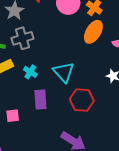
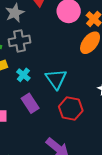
purple rectangle: (40, 100) -> (30, 103), turned -36

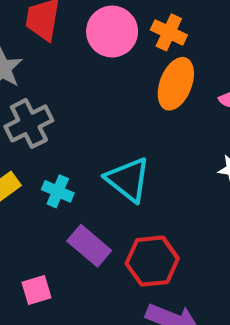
red hexagon: (71, 109) -> (152, 261), moved

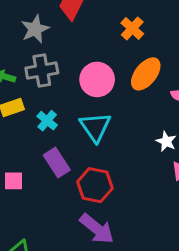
pink circle: (112, 32) -> (97, 79), moved
orange cross: (169, 32) -> (132, 28), moved

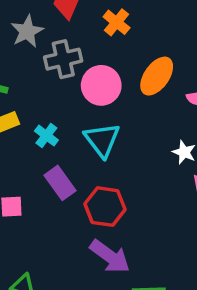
orange cross: (132, 28) -> (117, 22), moved
gray cross: (42, 71) -> (63, 59), moved

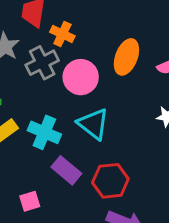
orange cross: (117, 22) -> (62, 34), moved
cyan cross: (46, 136) -> (44, 132), size x1.5

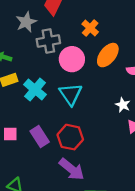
orange cross: (62, 34) -> (90, 28), moved
purple rectangle: (66, 170) -> (40, 136), moved

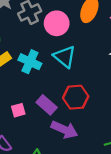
purple arrow: (72, 169) -> (64, 130), moved

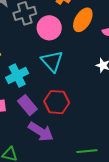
cyan cross: (30, 62) -> (17, 75), moved, turned 30

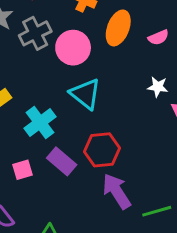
purple arrow: (41, 132) -> (117, 191), moved, turned -145

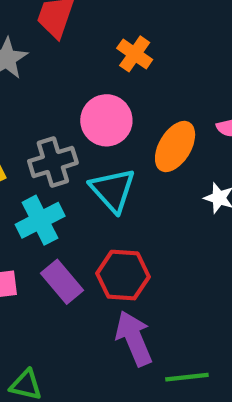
orange ellipse: (118, 28) -> (175, 147), moved
gray cross: (35, 33) -> (53, 162), moved

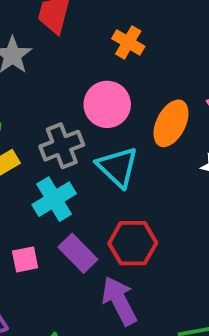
purple arrow: (134, 338) -> (119, 301), moved

